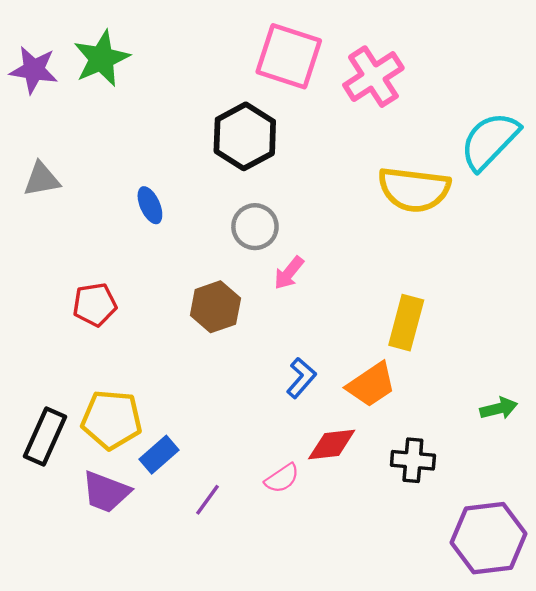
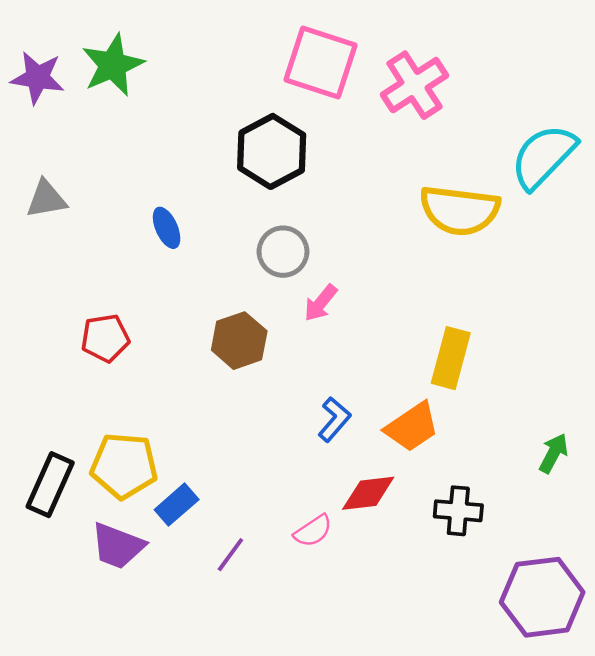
green arrow: (499, 408) -> (553, 453), turned -48

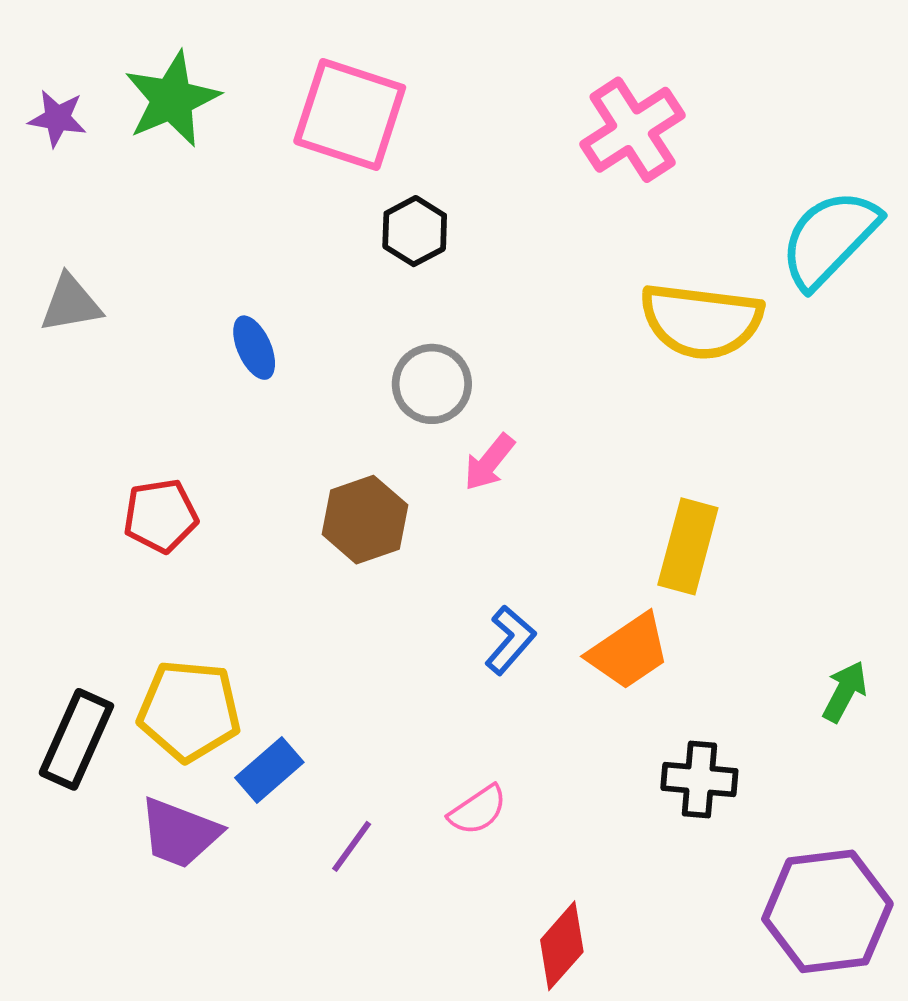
pink square: (321, 63) -> (350, 114), moved
purple star: (38, 78) -> (57, 118), size x0.7
black hexagon: (272, 151) -> (415, 231), size x0.6
red diamond: (368, 493) -> (562, 946), moved, turned -42

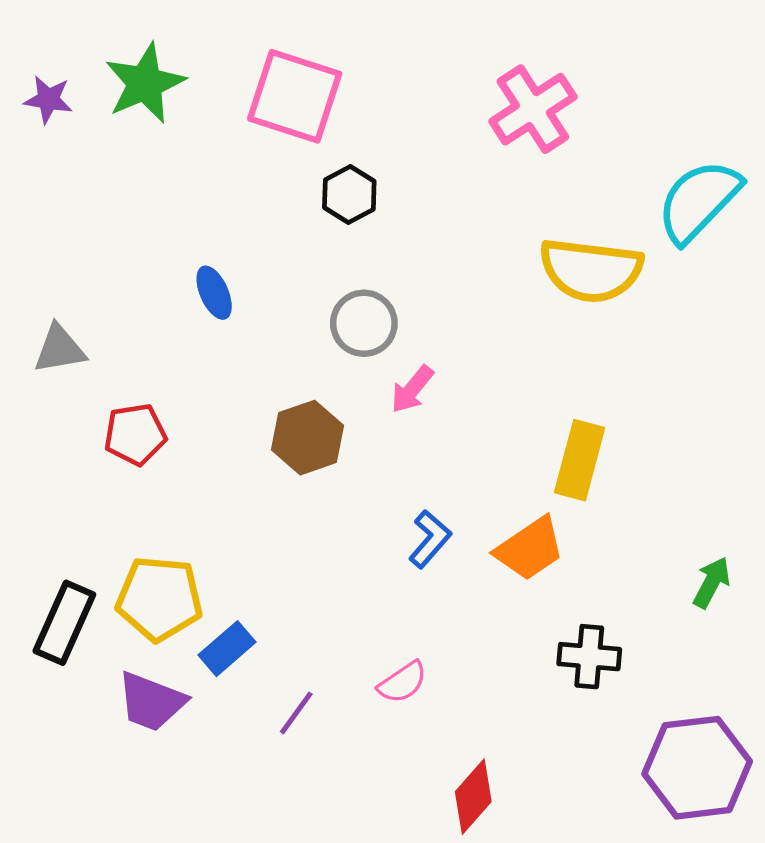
gray triangle: (71, 304) -> (60, 349), moved

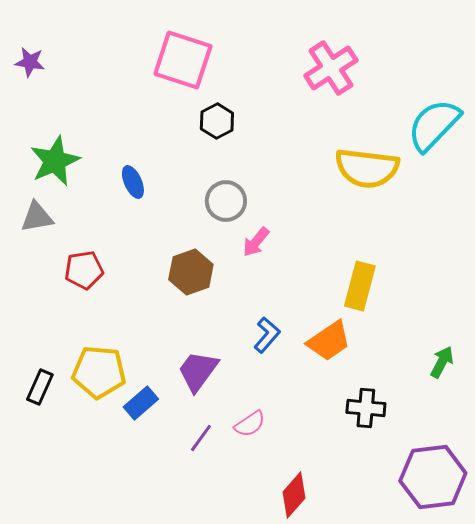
green star: (145, 83) -> (55, 161), moved
black rectangle: (64, 623) -> (40, 387), size x0.7
purple trapezoid: (151, 702) -> (198, 371), moved, turned 105
purple line: (296, 713) -> (201, 438), moved

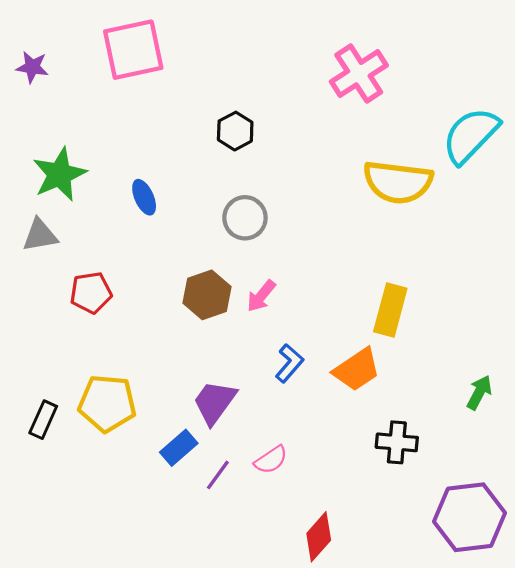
pink square: (183, 60) -> (133, 50), moved, turned -30
pink arrow: (256, 242) -> (261, 296), moved
blue rectangle: (141, 403) -> (179, 448), moved

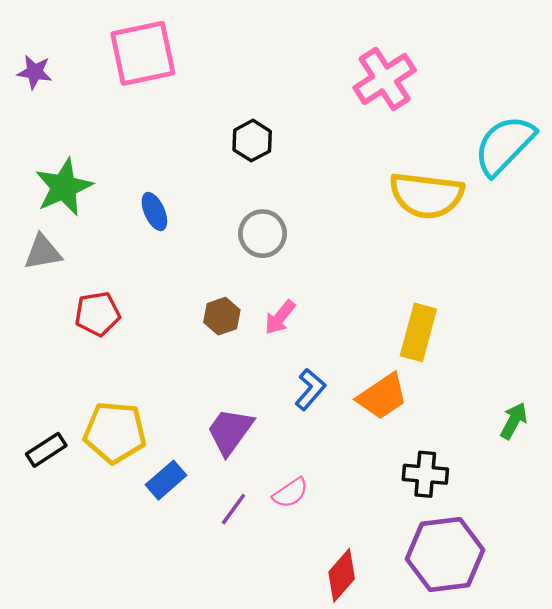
brown hexagon: (207, 295) -> (222, 316), size x0.7
black rectangle: (43, 420) -> (46, 450), turned 33
blue rectangle: (179, 448) -> (166, 480), moved
purple hexagon: (469, 517) -> (445, 554), moved

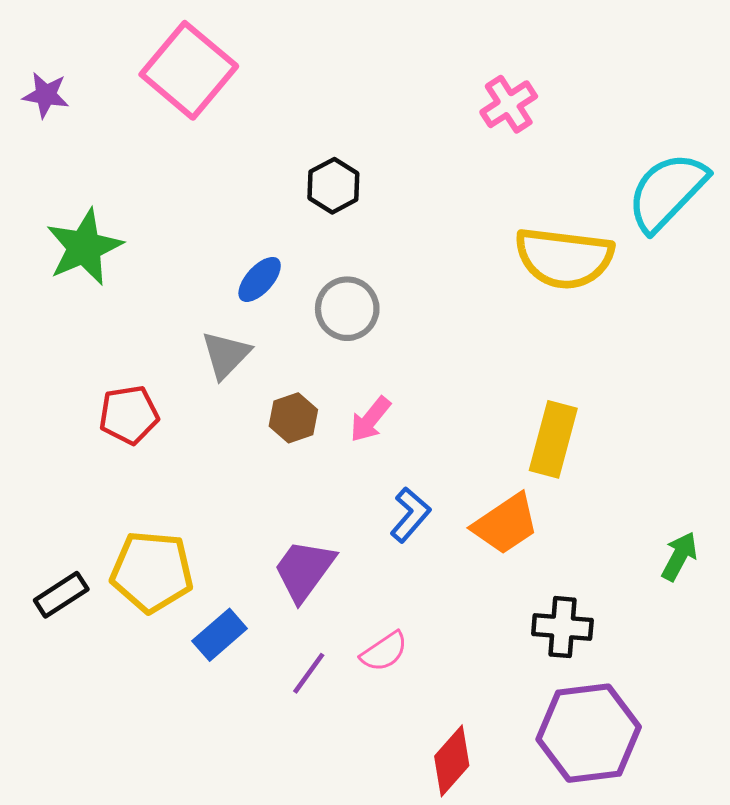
pink square: (143, 53) -> (189, 70), turned -38
pink cross: (385, 79) -> (509, 104), size x0.7
blue ellipse: (154, 211) -> (260, 279), moved, turned 66
gray triangle: (43, 252) -> (226, 355), moved, turned -36

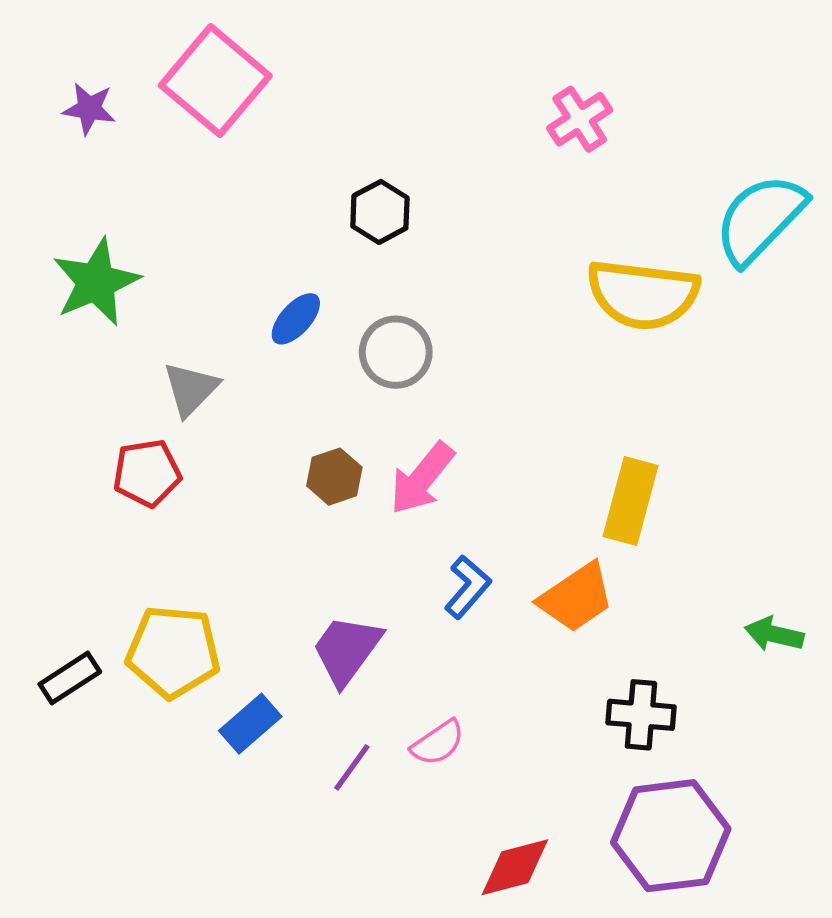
purple star: (46, 95) -> (89, 109), moved
gray triangle: (226, 355) -> (191, 389), moved
pink arrow: (370, 419) -> (422, 478), size x1.4
green arrow: (679, 556) -> (774, 634), turned -105
red diamond: (452, 761) -> (515, 867), turned 34

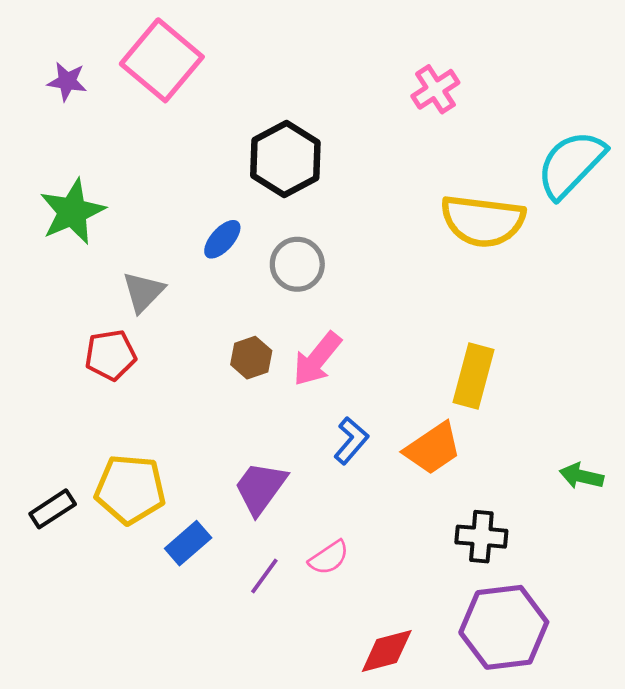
black hexagon: (380, 212) -> (285, 159), size x1.6

